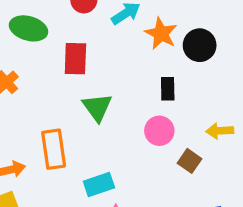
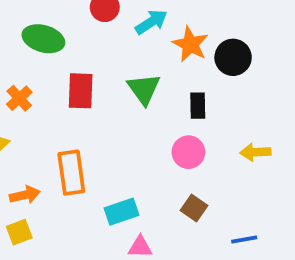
red rectangle: (75, 59) -> (81, 91), moved
green triangle: (97, 107) -> (144, 89), moved
brown square: (190, 161) -> (194, 208), moved

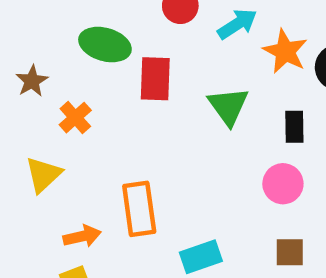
red rectangle: (81, 91) -> (155, 79), moved
brown square: (194, 208) -> (290, 252), turned -35

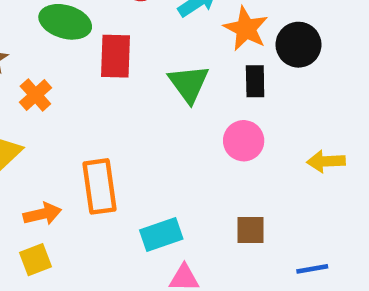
black rectangle: (294, 127) -> (255, 81), moved
pink circle: (283, 184) -> (244, 141), moved

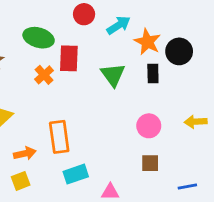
orange cross: (35, 95) -> (44, 75), moved
pink circle: (244, 141) -> (149, 126), moved
cyan rectangle: (161, 235) -> (76, 174), moved

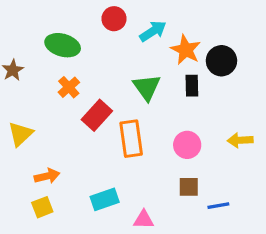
red rectangle: (69, 58) -> (97, 115), moved, turned 40
orange rectangle: (59, 137) -> (131, 139), moved
blue line: (187, 186) -> (218, 206), moved

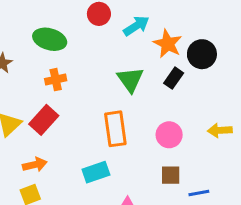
black rectangle: (192, 86) -> (174, 78), turned 36
orange cross: (69, 87) -> (56, 80), turned 30
red rectangle: (97, 115) -> (44, 120), moved
cyan rectangle: (105, 199) -> (96, 172), moved

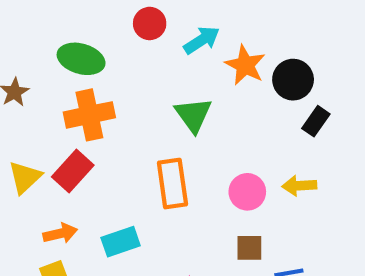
black rectangle: (174, 78) -> (316, 121), moved
orange cross: (56, 80) -> (89, 115), size x1.6
yellow arrow: (220, 130) -> (299, 186), moved
cyan rectangle: (96, 172) -> (121, 242), moved

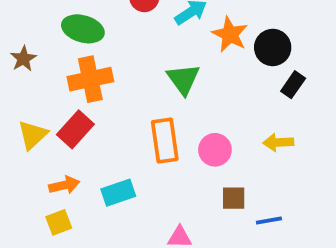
pink circle: (247, 192) -> (215, 150), moved

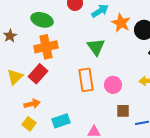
cyan rectangle: (118, 193) -> (61, 121), moved
yellow square: (59, 222) -> (29, 124), turned -32

